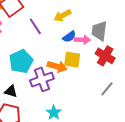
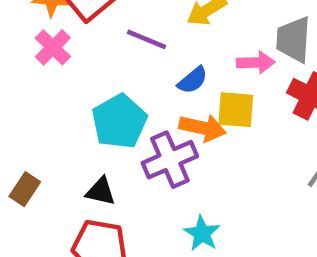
purple line: (35, 26) -> (146, 39), turned -30
blue semicircle: (69, 37) -> (193, 80), moved

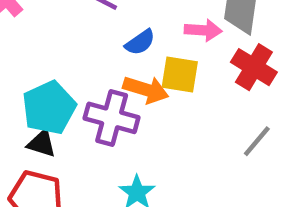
cyan pentagon: (119, 121) -> (49, 108), moved
purple cross: (170, 160) -> (112, 118), turned 34

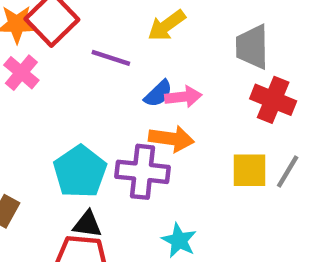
pink arrow: (203, 30) -> (183, 97), moved
yellow square: (180, 75) -> (250, 170), moved
black triangle: (42, 143) -> (87, 224), moved

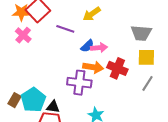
gray trapezoid: (252, 47) -> (141, 33), moved, turned -85
red cross: (273, 100) -> (117, 68), moved
yellow square: (250, 170) -> (146, 57), moved
cyan pentagon: (80, 172) -> (33, 100), moved

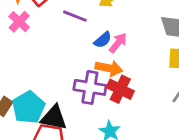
pink arrow: (99, 48) -> (118, 43), turned -49
red cross: (117, 68) -> (120, 89), moved
black triangle: (53, 107) -> (54, 118), size x1.5

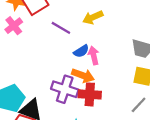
pink arrow: (118, 43) -> (94, 55), turned -60
red cross: (120, 89) -> (90, 94), turned -30

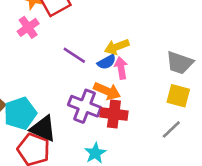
yellow arrow: (93, 17) -> (117, 47), moved
purple line: (61, 28) -> (74, 55), moved

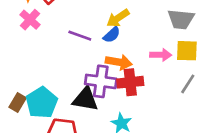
pink arrow: (121, 68) -> (161, 55), moved, turned 114
black triangle: (43, 129) -> (85, 99), moved

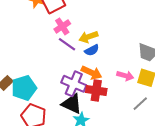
yellow arrow: (118, 18) -> (88, 37), moved
pink cross: (30, 20) -> (62, 26), moved
black triangle: (85, 99) -> (72, 104), moved

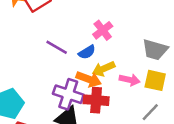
pink cross: (62, 26) -> (103, 30), moved
yellow arrow: (88, 37) -> (104, 69), moved

